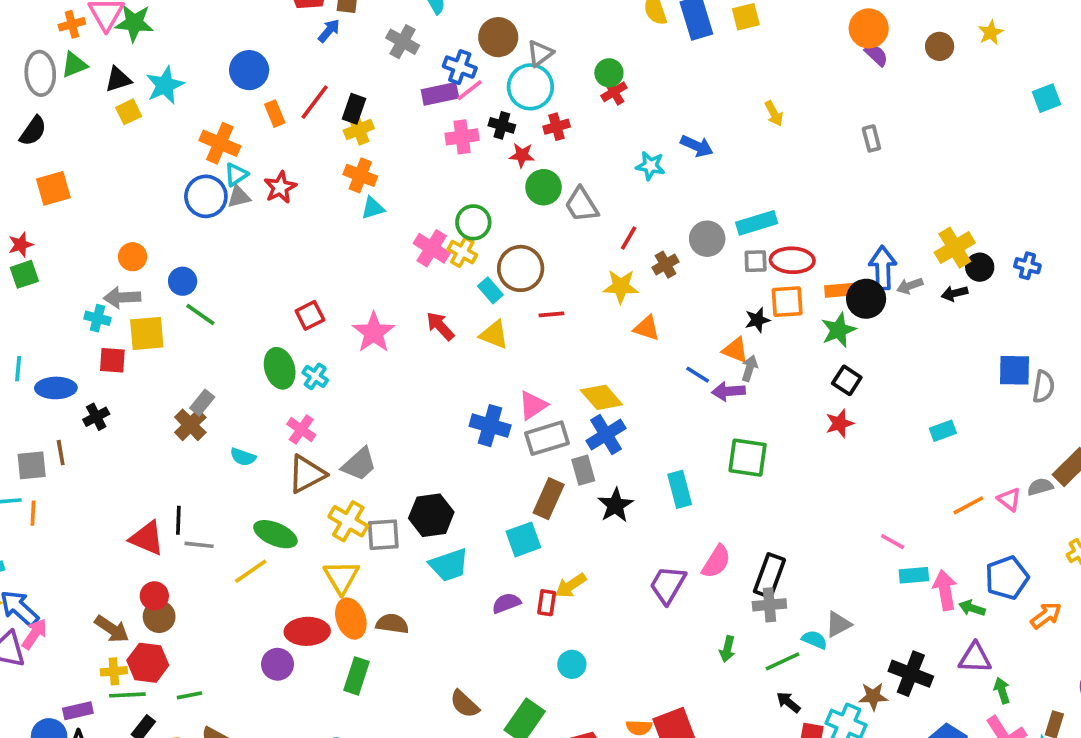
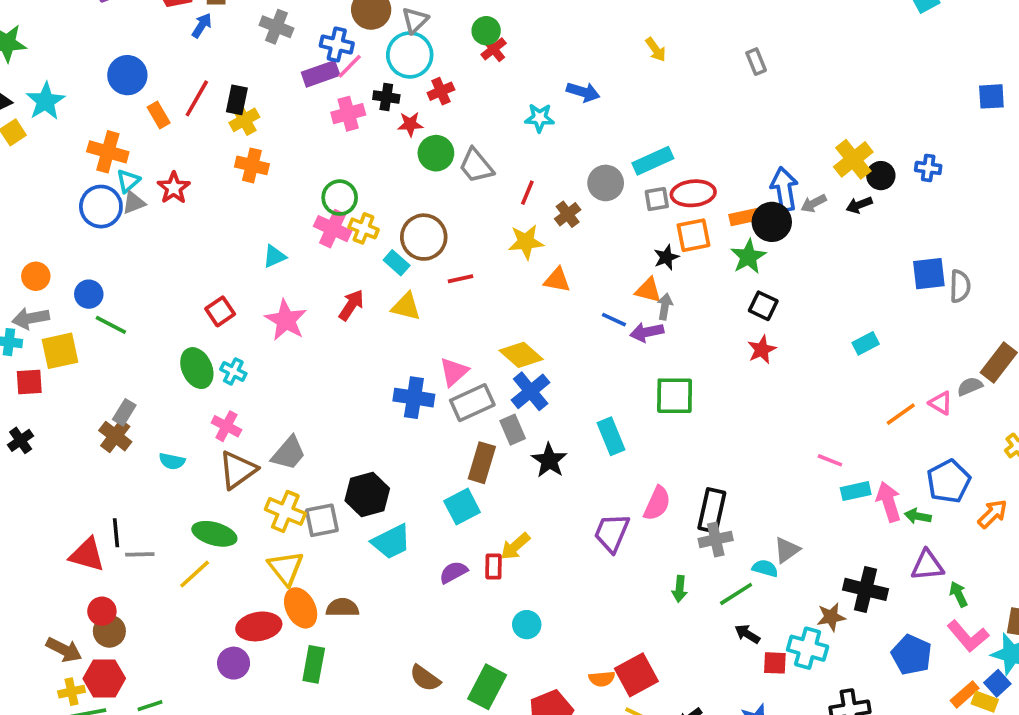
cyan triangle: (373, 208) -> (274, 256), moved
green circle: (473, 222) -> (340, 198), moved
red arrow: (440, 326) -> (351, 305), turned 84

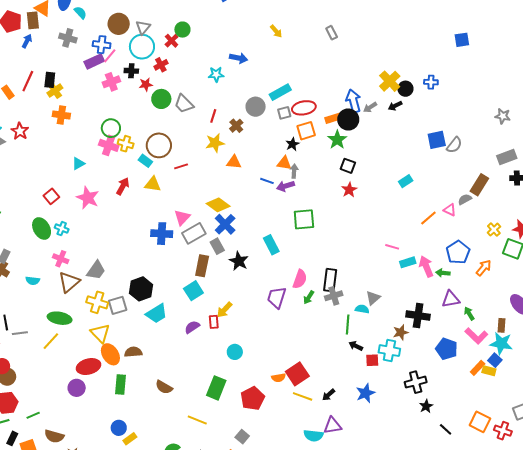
red cross: (494, 49) -> (172, 41), moved
gray semicircle: (960, 286) -> (454, 145), turned 42
green arrow: (680, 589) -> (309, 297), moved, turned 32
green line: (736, 594) -> (348, 325), turned -48
brown semicircle: (425, 678) -> (164, 387), moved

